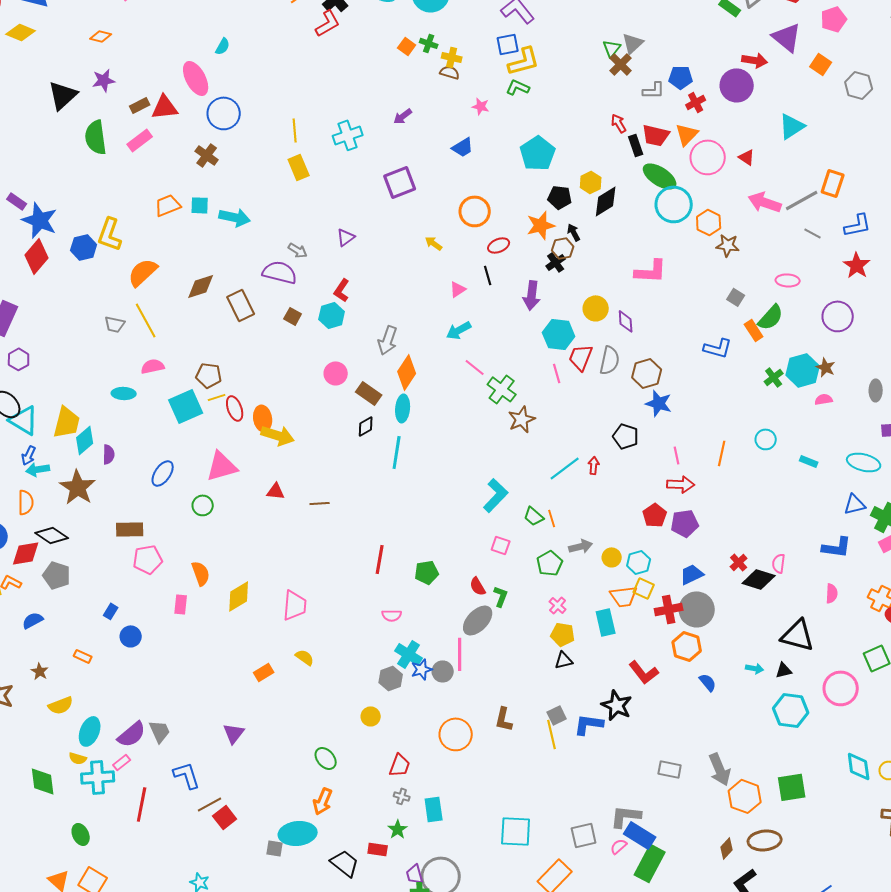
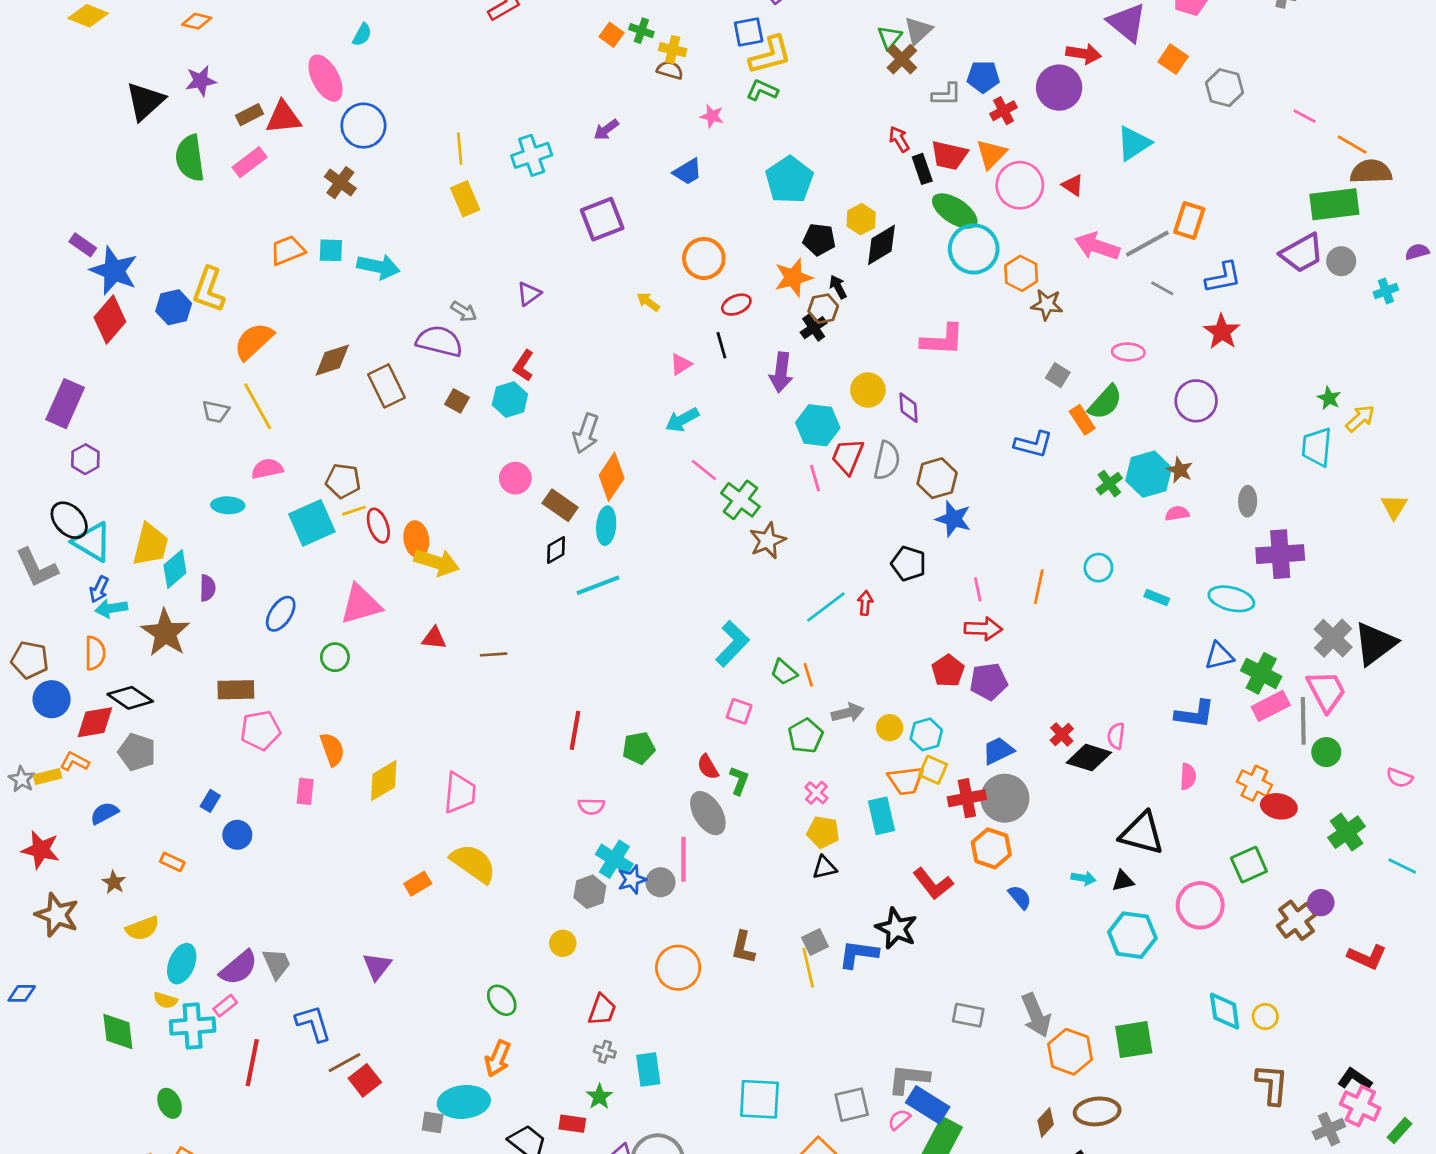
cyan line: (397, 452) -> (598, 585), turned 60
gray ellipse: (478, 620) -> (708, 813), turned -76
yellow semicircle: (305, 657) -> (473, 863), size x1.8

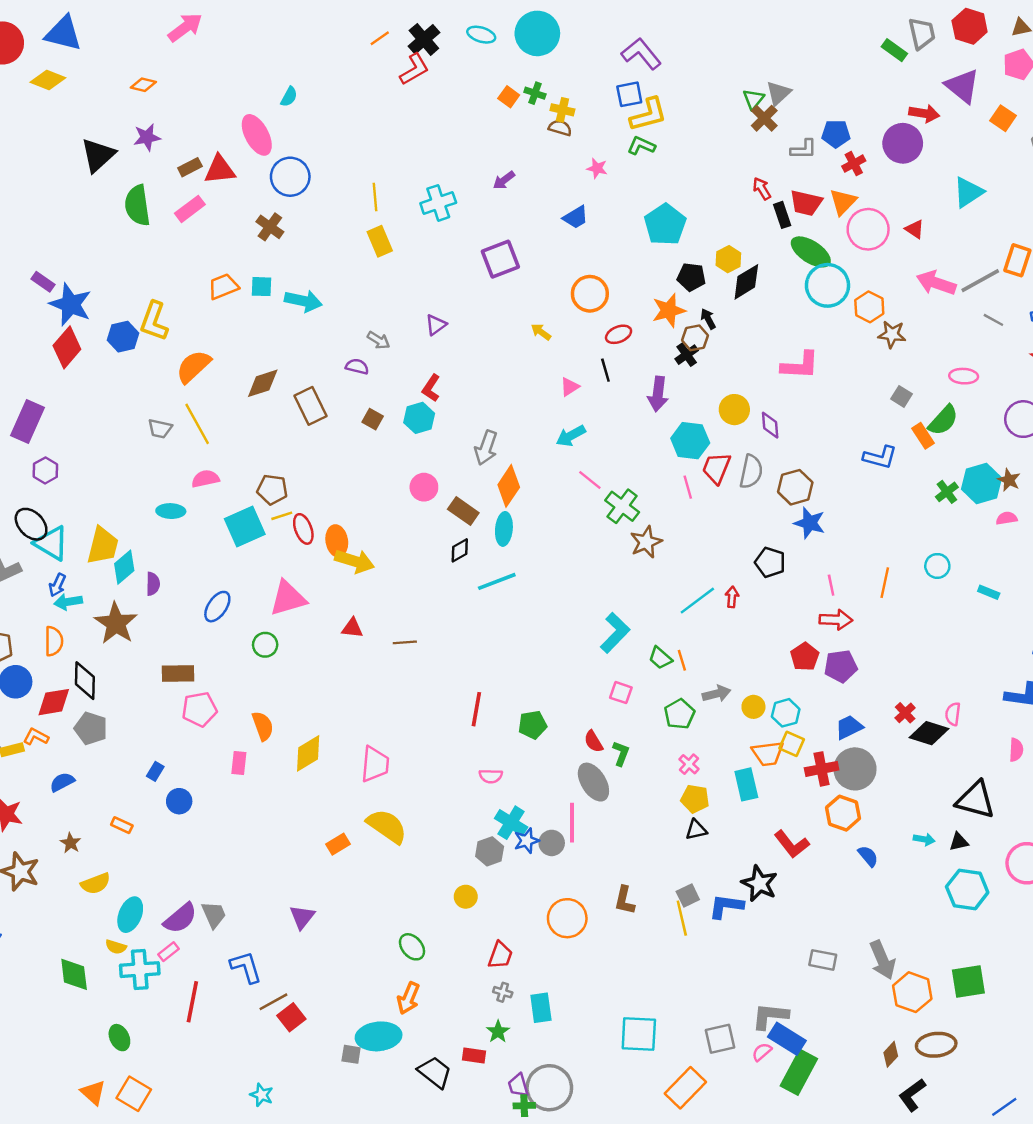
purple semicircle: (439, 341) -> (357, 367), size x0.6
black diamond: (130, 698) -> (85, 681), turned 57

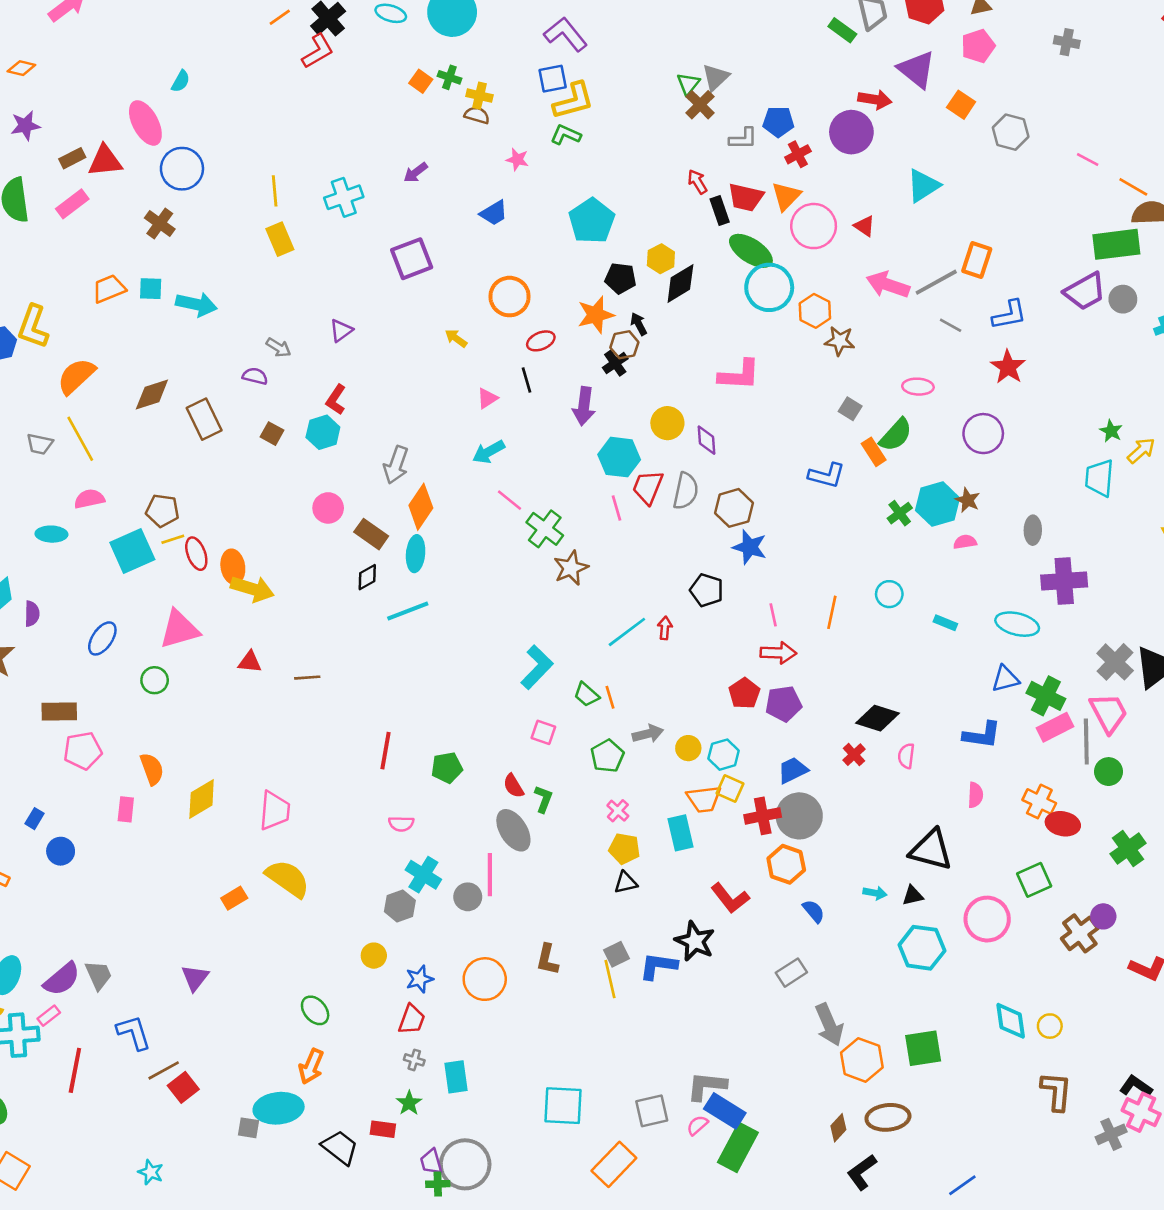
black diamond: (929, 733) -> (878, 718), moved
blue star: (527, 841) -> (419, 979), moved
gray rectangle: (823, 960) -> (791, 973), moved, turned -44

